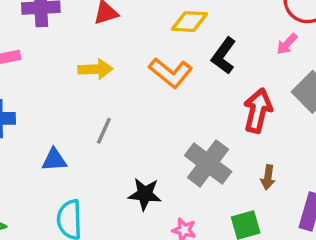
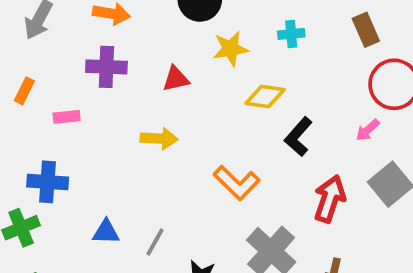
orange L-shape: (171, 73) -> (237, 183), moved
gray line: (104, 131) -> (155, 242), moved

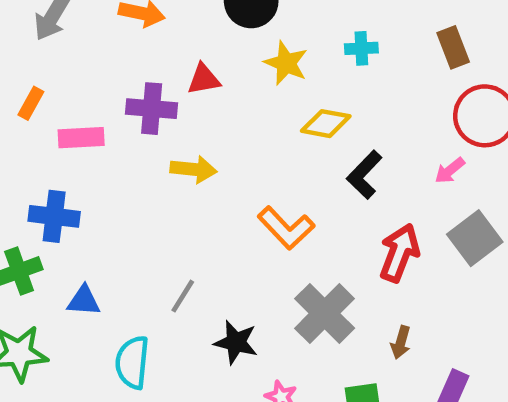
yellow star: (230, 49) -> (286, 63), turned 30
purple cross: (106, 67) -> (152, 109), moved
red triangle: (176, 79) -> (204, 79), moved
pink rectangle: (67, 117) -> (81, 138), size x1.4
blue triangle: (106, 232) -> (84, 301), moved

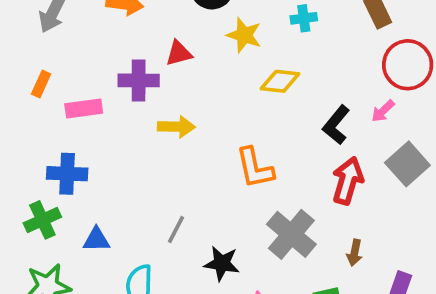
black L-shape: (364, 175) -> (336, 125), moved
orange L-shape: (286, 228) -> (255, 168), turned 36

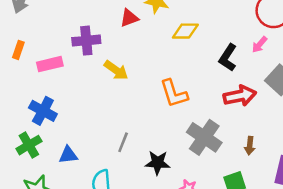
red triangle: (179, 53) -> (129, 18), moved
yellow arrow: (176, 127) -> (116, 70), turned 40
blue cross: (67, 174) -> (43, 111), turned 32
red arrow: (348, 181) -> (240, 96), turned 68

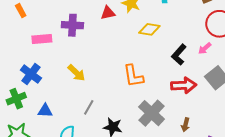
orange rectangle: (18, 50) -> (21, 11), moved, turned -56
yellow arrow: (116, 70) -> (76, 73), moved

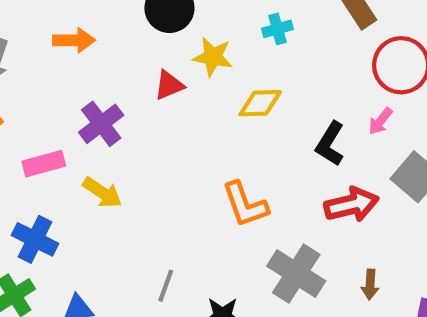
purple cross: (72, 25) -> (101, 124), turned -30
yellow arrow: (76, 73) -> (102, 193), moved

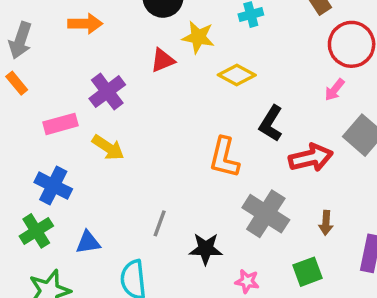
yellow diamond: (260, 103) -> (237, 75), turned 30
black L-shape: (330, 144) -> (271, 123), moved
orange L-shape: (245, 204) -> (224, 157), turned 33

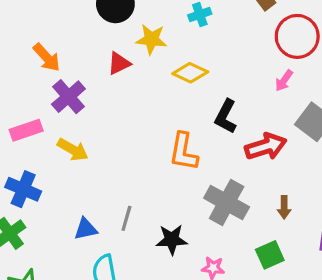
orange arrow: (85, 24) -> (47, 57), moved, turned 52
blue triangle: (88, 242) -> (86, 229), moved

